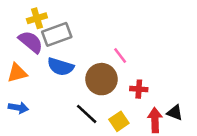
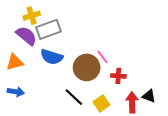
pink line: (120, 56) -> (102, 57), moved

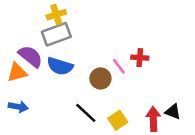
yellow cross: (32, 16) -> (56, 15), moved
purple semicircle: (26, 36) -> (30, 56), moved
brown circle: (87, 67) -> (100, 78), size x0.7
red cross: (118, 76) -> (140, 58), moved

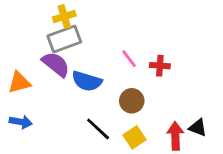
purple semicircle: (30, 56) -> (56, 64), moved
blue semicircle: (60, 66) -> (87, 81), moved
pink line: (119, 66) -> (129, 59), moved
brown circle: (100, 78) -> (132, 101), moved

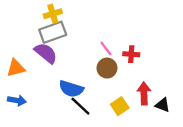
blue semicircle: (87, 81) -> (71, 89), moved
brown circle: (132, 101) -> (107, 68), moved
red arrow: (175, 136) -> (144, 93), moved
yellow square: (135, 137) -> (120, 106), moved

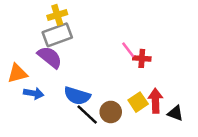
pink line: (106, 48) -> (128, 50), moved
brown circle: (107, 68) -> (111, 112), moved
blue arrow: (17, 100) -> (34, 93), moved
yellow square: (120, 106) -> (138, 102), moved

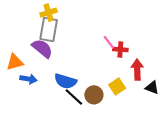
gray rectangle: (57, 35) -> (49, 29), turned -60
red arrow: (156, 101) -> (137, 70), moved
black triangle: (175, 113) -> (152, 87), moved

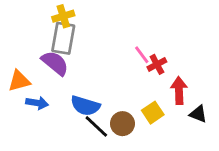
red cross: (120, 49) -> (157, 64), turned -32

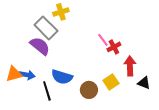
yellow cross: (63, 16) -> (61, 12), moved
gray rectangle: (63, 38) -> (46, 28), turned -55
orange triangle: (19, 81) -> (14, 74), moved
black line: (96, 126) -> (47, 91), moved, turned 30

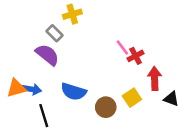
gray rectangle: (46, 28) -> (54, 33), size x0.6
black line: (47, 91) -> (44, 116), moved

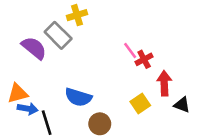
gray rectangle: (54, 33) -> (58, 35), size x1.5
purple semicircle: (47, 55) -> (34, 48), moved
blue arrow: (32, 89) -> (28, 109), moved
brown circle: (106, 107) -> (100, 124), moved

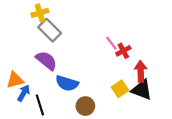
yellow cross: (77, 15) -> (40, 13), moved
purple semicircle: (34, 48) -> (46, 61), moved
black triangle: (182, 105) -> (142, 90), moved, size x1.5
blue arrow: (28, 109) -> (24, 93), turned -70

